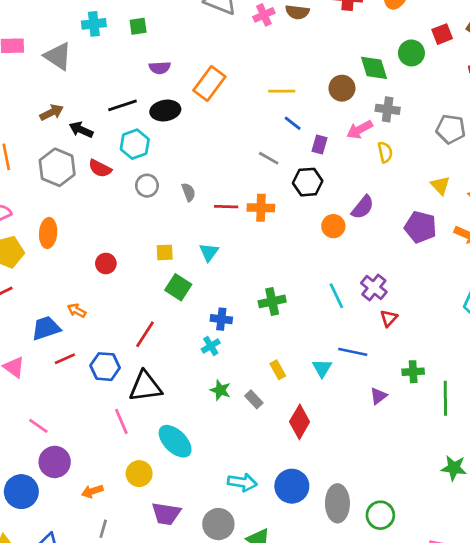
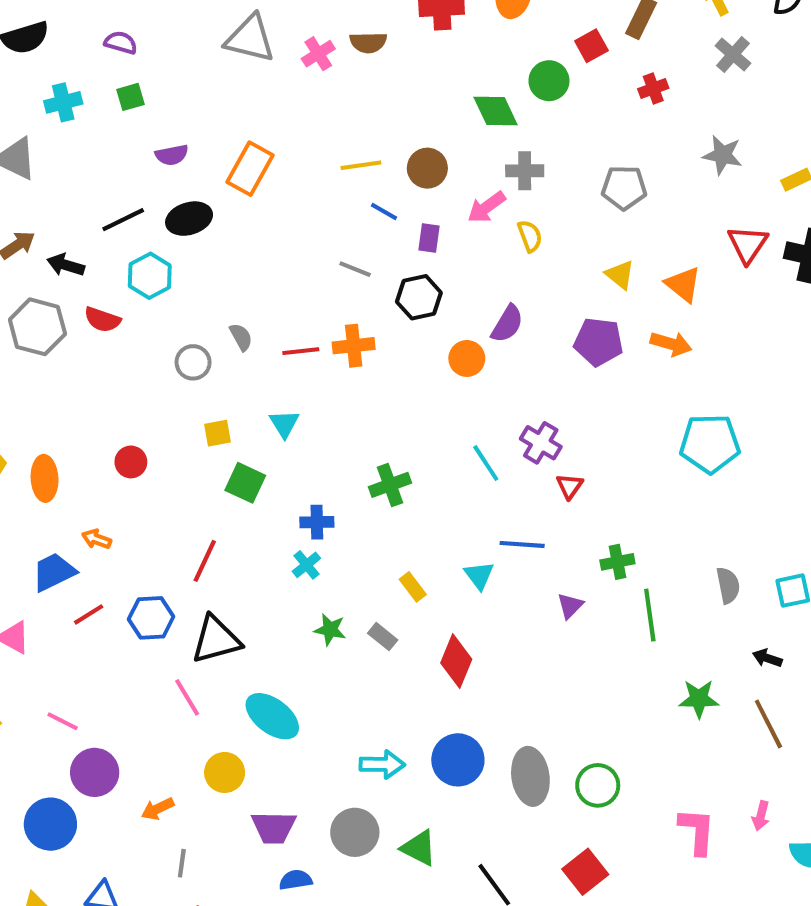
brown circle: (342, 88) -> (427, 168), moved
gray circle: (147, 186) -> (193, 362), moved
orange ellipse: (48, 233) -> (45, 478), moved
green line: (445, 398) -> (650, 615), moved

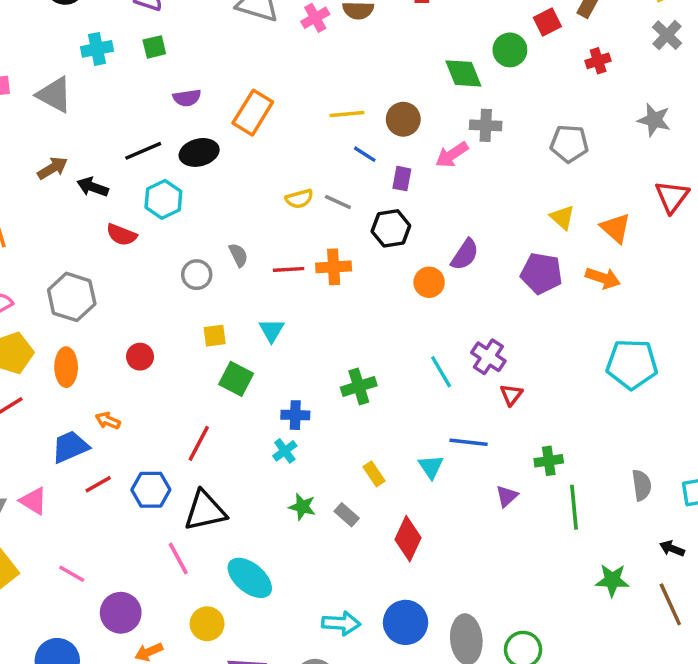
yellow semicircle: (530, 236) -> (299, 199), moved, turned 92
gray hexagon: (37, 327) -> (72, 297), moved
purple circle: (95, 772) -> (121, 613), moved

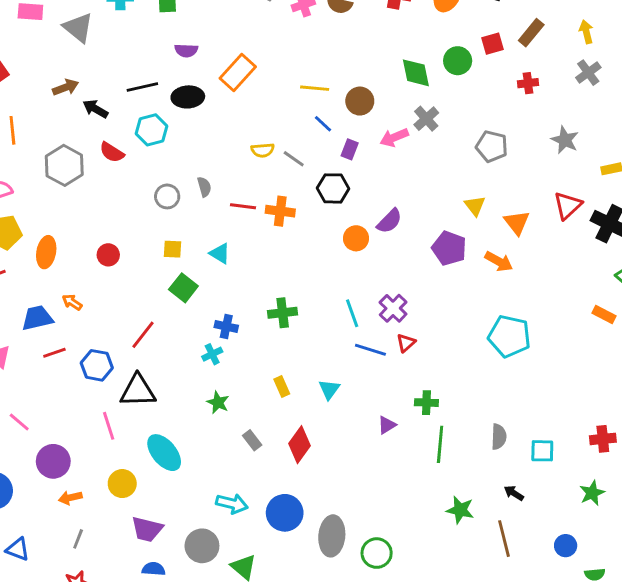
gray cross: (486, 125) -> (426, 119), turned 35
gray hexagon: (72, 297) -> (64, 165), moved
cyan triangle: (272, 330) -> (220, 253), turned -40
blue line: (469, 442) -> (370, 350), moved
gray rectangle: (347, 515) -> (252, 440), moved

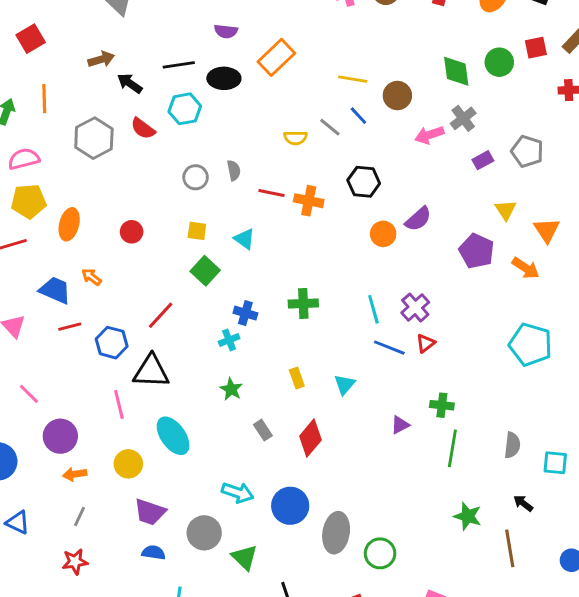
purple rectangle: (350, 149) -> (483, 160), moved, turned 36
gray line: (294, 159) -> (330, 127), moved
blue trapezoid: (37, 318) -> (55, 290), turned 32

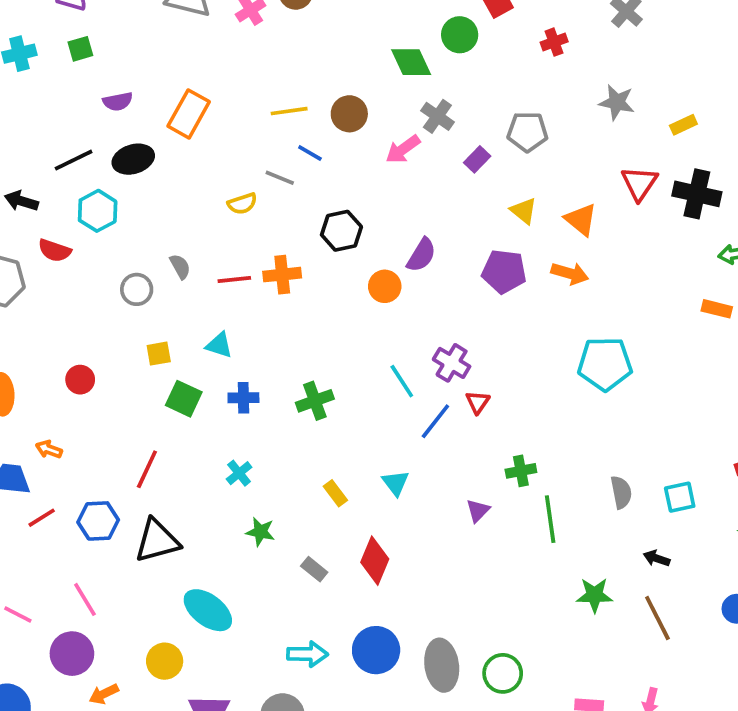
blue cross: (245, 313) -> (243, 398), moved
blue line: (389, 348) -> (435, 421), turned -56
pink line: (119, 405) -> (85, 599), moved

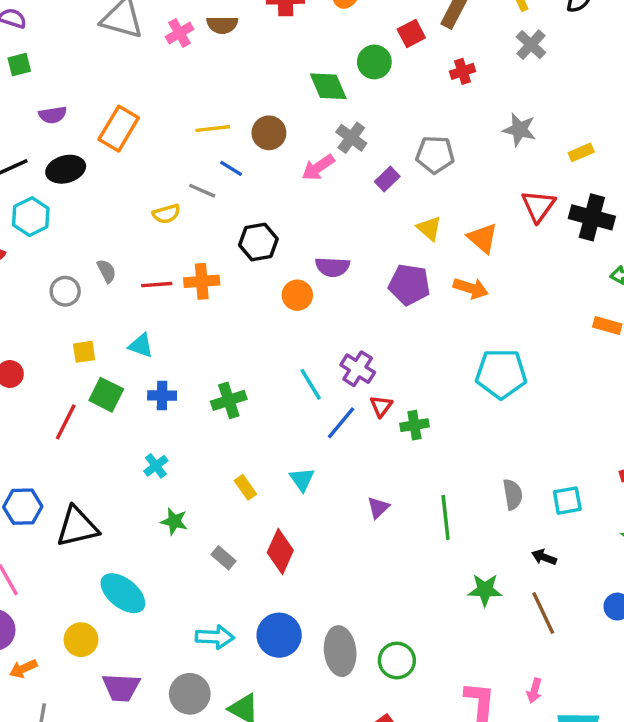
purple semicircle: (421, 255) -> (333, 267), turned 60
red line: (147, 469) -> (66, 422), moved
green cross: (521, 471) -> (414, 425), moved

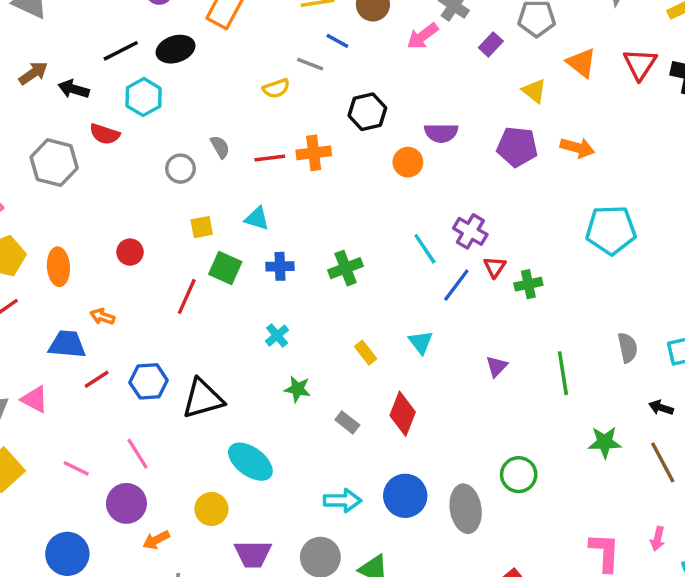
orange triangle: (483, 238) -> (581, 63), moved
green circle: (397, 661) -> (519, 475), moved

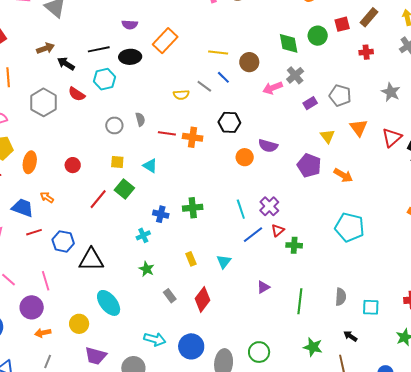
blue cross: (280, 266) -> (161, 214), moved

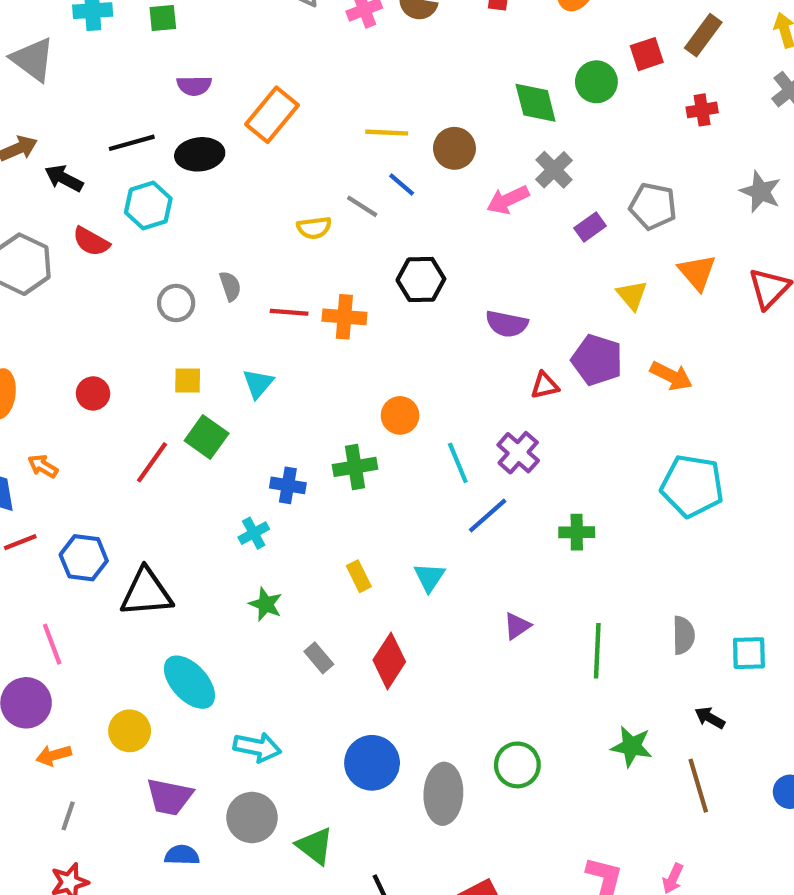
orange circle: (245, 157) -> (400, 415), moved
cyan triangle: (150, 166) -> (258, 384), turned 42
red triangle: (278, 230) -> (545, 385), moved, turned 32
cyan arrow: (155, 339) -> (257, 747), moved

